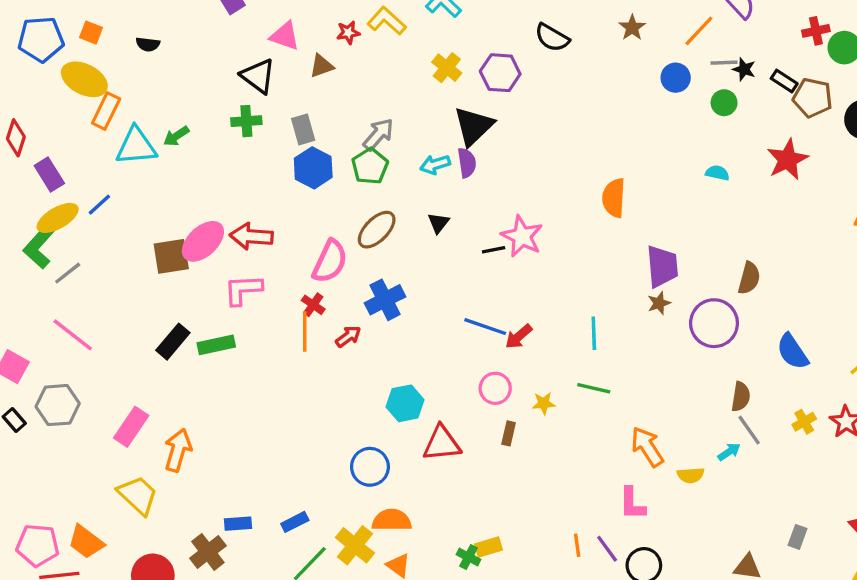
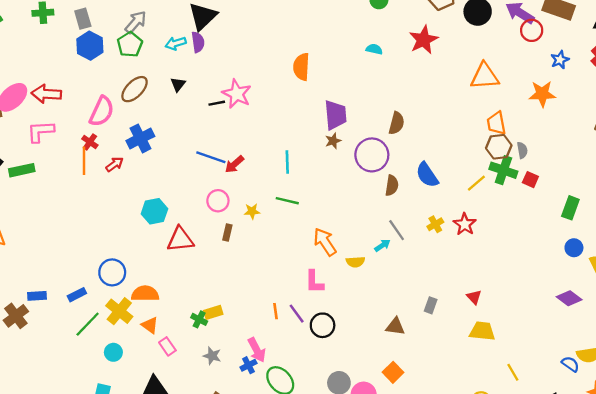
brown semicircle: (741, 397) -> (392, 185), moved
blue circle: (370, 467) -> (112, 272), moved

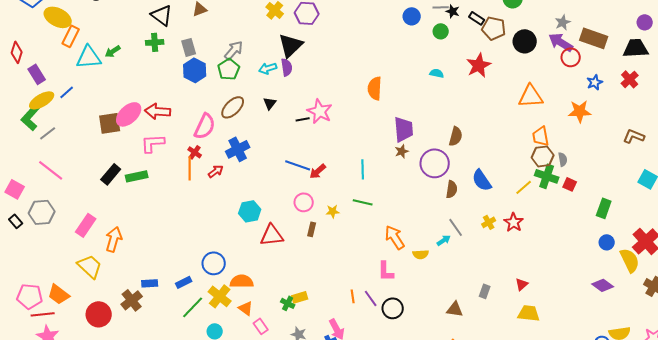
red triangle: (474, 297) -> (522, 284), turned 32

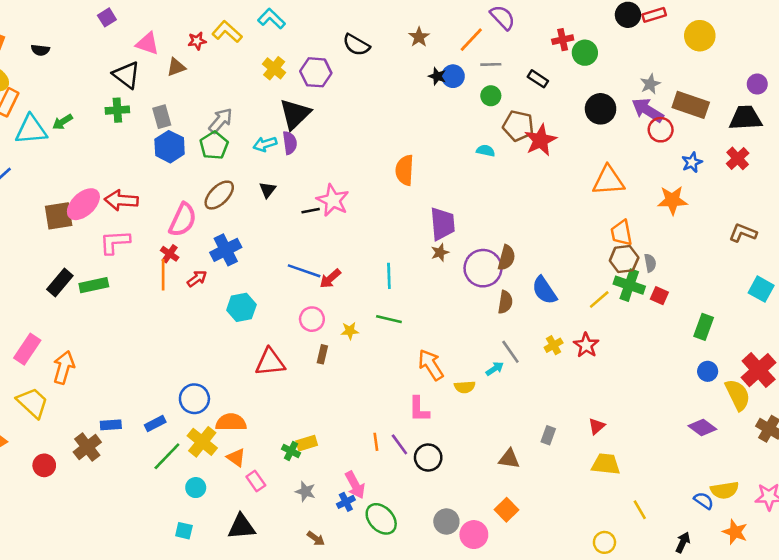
black star: (453, 11) -> (437, 76), moved
brown pentagon: (494, 28) -> (518, 126), moved
brown semicircle: (456, 136) -> (507, 258), moved
cyan hexagon: (250, 211) -> (241, 307), moved
red circle: (99, 314) -> (44, 465), size x0.7

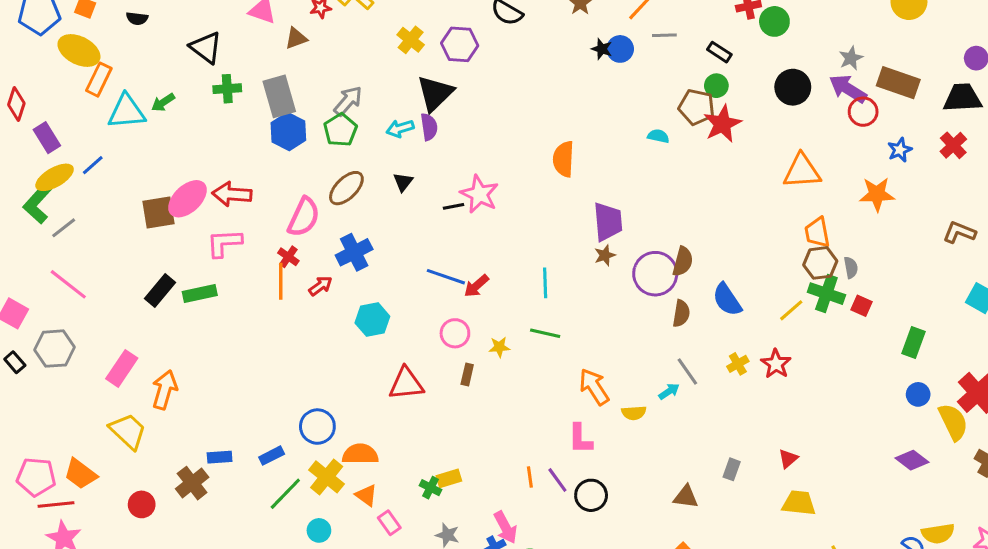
black triangle: (126, 75) -> (206, 47), moved
green circle: (491, 96) -> (716, 86), moved
gray rectangle: (162, 117) -> (279, 96), size x1.5

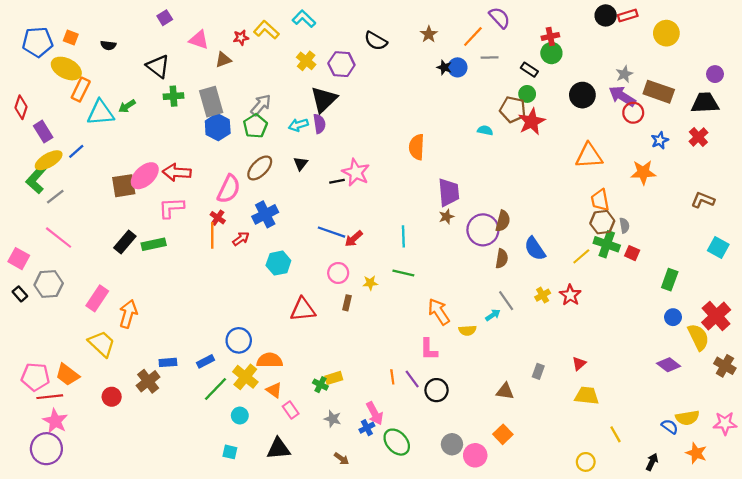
green circle: (774, 21) -> (551, 53), moved

